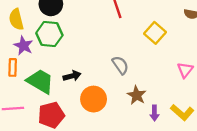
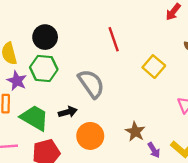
gray semicircle: (120, 65) -> (91, 84), moved, size x1.5
purple arrow: (154, 113) -> (154, 150), turned -32

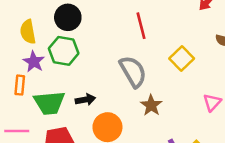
gray semicircle: (91, 84) -> (133, 72), moved
green trapezoid: (34, 118) -> (49, 103), turned 140
brown star: (135, 132) -> (151, 105), moved

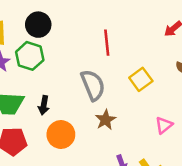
black arrow: (85, 100) -> (44, 105), turned 102

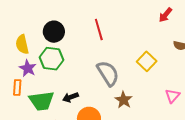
red line: (107, 43) -> (99, 29), moved
black arrow: (44, 105) -> (70, 97), turned 70

